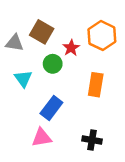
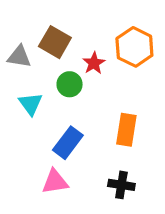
orange rectangle: (96, 85) -> (126, 130), moved

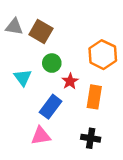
orange hexagon: (134, 47) -> (103, 55), moved
gray triangle: (19, 57) -> (14, 27), moved
red star: (94, 63) -> (70, 81), moved

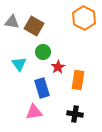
orange hexagon: (103, 55) -> (84, 18), moved
blue rectangle: (51, 107) -> (42, 88), turned -54

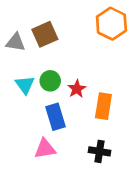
gray triangle: (12, 22) -> (16, 42), moved
brown square: (34, 26) -> (45, 34), turned 36
green circle: (43, 52) -> (50, 81), moved

